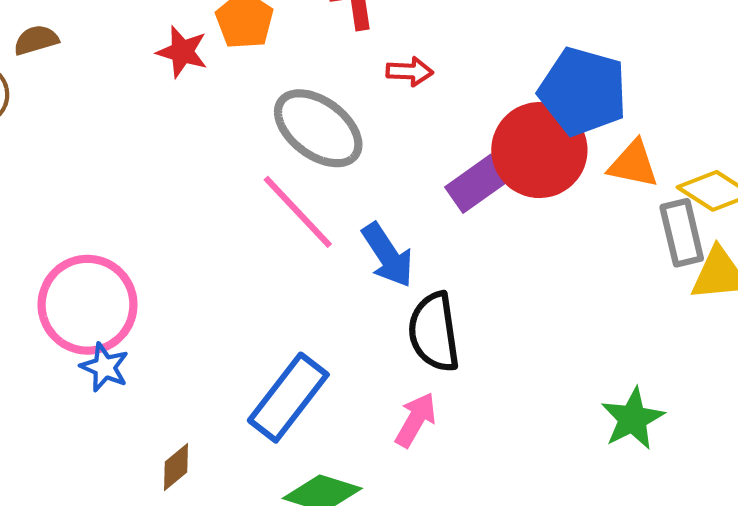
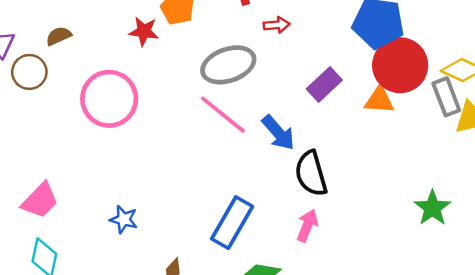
gray ellipse: (318, 128) -> (228, 65), turned -48
red circle: (539, 150) -> (400, 65), moved
orange triangle: (633, 164) -> (379, 100), moved
pink circle: (88, 305) -> (109, 99), moved

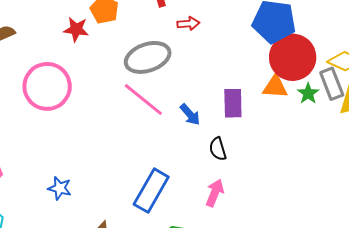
purple rectangle: (324, 85) -> (233, 103), moved, turned -48
blue arrow: (278, 133) -> (190, 115), size x0.7
black semicircle: (311, 173) -> (218, 149), size x0.6
green star: (432, 208) -> (308, 93), moved, size x0.7

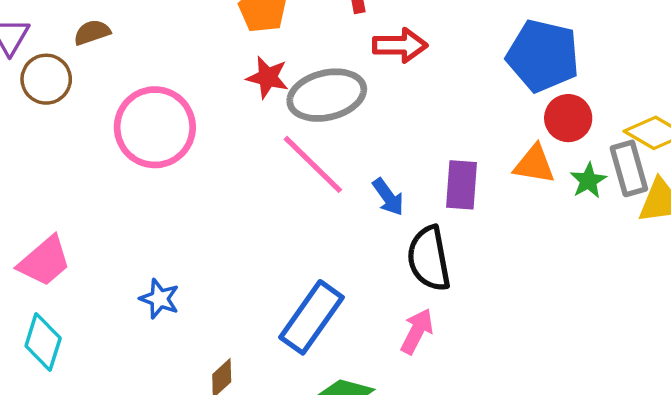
red arrow: (188, 24) -> (400, 45), size x1.4
red star: (76, 29) -> (268, 77), moved
red circle: (293, 57) -> (568, 118), size x0.6
black semicircle: (218, 149) -> (429, 259), size x1.6

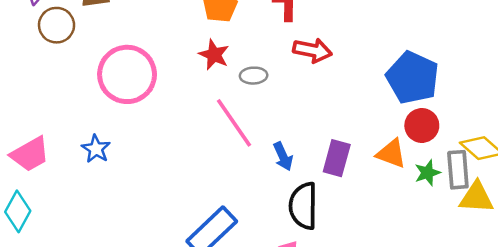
gray ellipse: (327, 95) -> (254, 76), size x0.5
blue star: (160, 299) -> (96, 149), moved

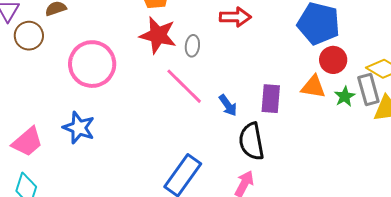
red star: (214, 55) -> (158, 35), size x1.5
gray ellipse: (254, 76) -> (192, 46), turned -70
blue star: (96, 149) -> (79, 128), size x1.4

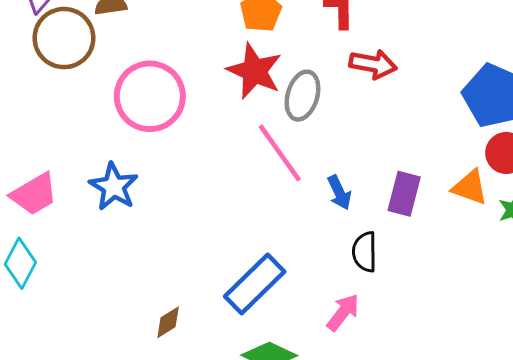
brown circle: (29, 36) -> (64, 38), size x1.4
gray ellipse: (192, 46) -> (302, 96), size x1.5
black semicircle: (251, 141) -> (365, 252), size x0.7

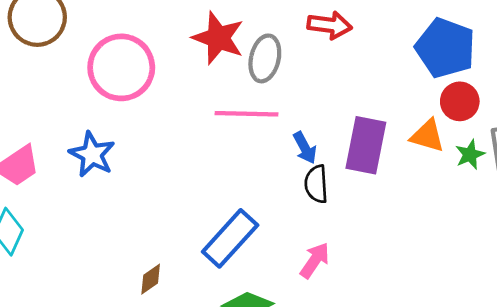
pink line: (280, 153) -> (247, 114), turned -50
purple rectangle: (404, 194) -> (366, 145), size x1.4
black semicircle: (365, 252) -> (316, 184), moved

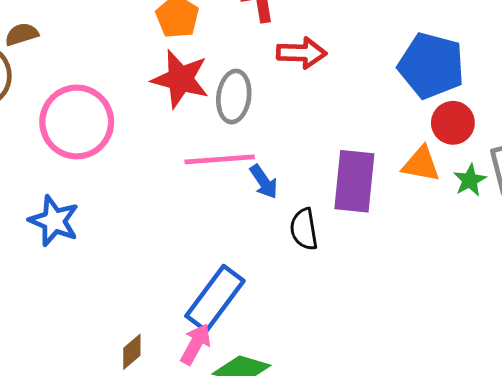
blue arrow: (305, 148) -> (264, 182), moved
pink arrow: (315, 260) -> (196, 344), moved

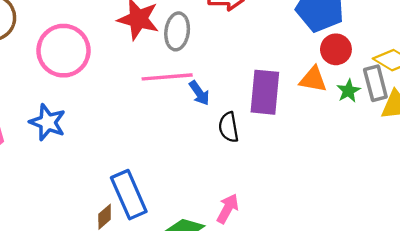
blue rectangle: (215, 298) -> (129, 195), moved, turned -60
pink arrow: (196, 344) -> (228, 209), moved

